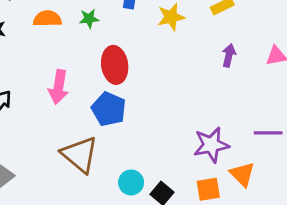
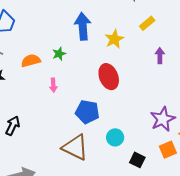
red ellipse: (115, 65) -> (109, 77), moved
pink arrow: (59, 87) -> (53, 85), moved, size x0.6
cyan circle: (131, 182) -> (115, 137), moved

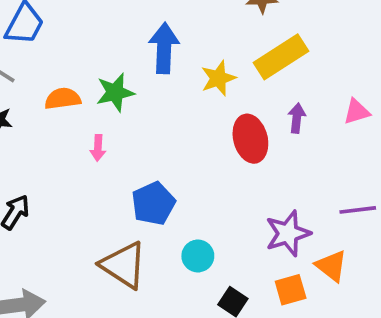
yellow rectangle: (147, 23) -> (281, 57), size x1.8
green star: (59, 54) -> (115, 92), size x1.5
red ellipse: (109, 77) -> (250, 139), moved
blue pentagon: (87, 112) -> (153, 204), turned 30

